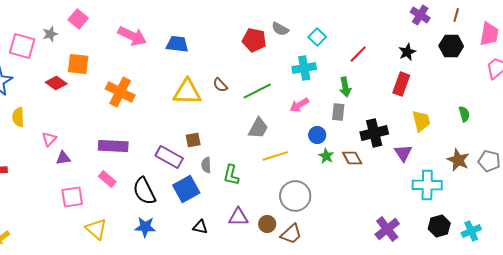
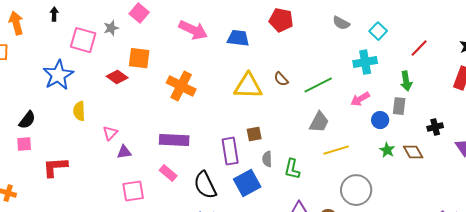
red pentagon: (254, 40) -> (281, 20), moved
black cross: (374, 133) -> (435, 127), size x0.6
blue circle: (317, 135) -> (380, 120), moved
purple rectangle: (169, 157) -> (230, 151), turned 52

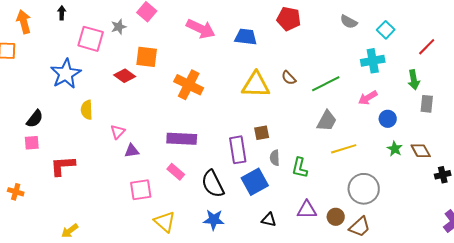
gray rectangle: (399, 106) -> (427, 104), moved
black cross: (435, 127) -> (443, 175), moved

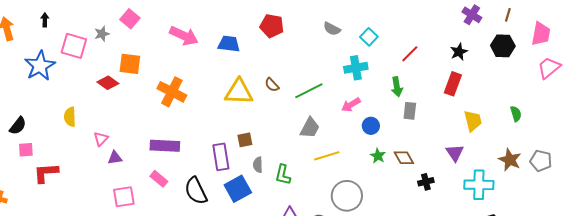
blue star: (66, 74) -> (40, 66), moved
pink square: (32, 143) -> (26, 150), moved

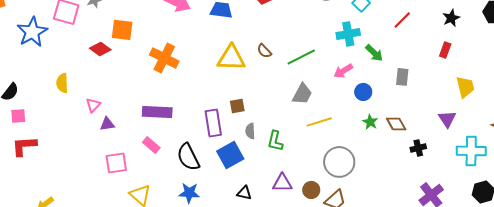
red rectangle: (453, 84) -> (445, 50), size x0.7
green arrow: (397, 87) -> (374, 53), moved, turned -36
red L-shape: (46, 173) -> (24, 146), moved

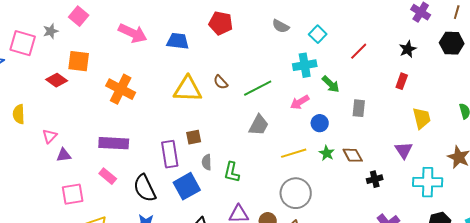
yellow line: (319, 122) -> (294, 153), moved

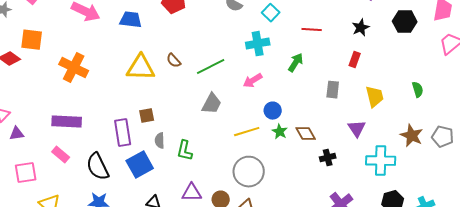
red line: (359, 51) -> (312, 30), turned 48
green arrow: (331, 84) -> (296, 63), moved, turned -102
gray rectangle: (359, 108) -> (333, 90), moved
blue circle: (320, 123) -> (273, 111), moved

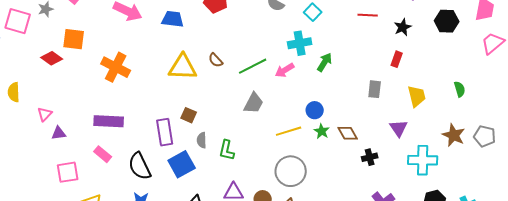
red line: (312, 30) -> (368, 15), moved
green arrow: (296, 63) -> (325, 62), moved
pink arrow: (253, 81) -> (285, 70), moved
brown square: (147, 116) -> (189, 115), turned 35

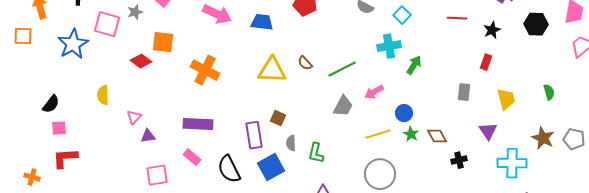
pink arrow: (285, 70) -> (374, 92), moved

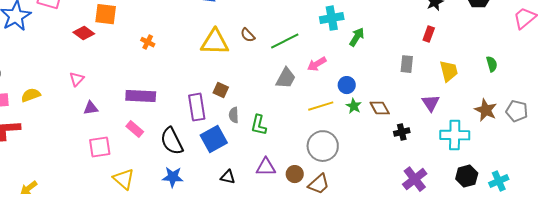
orange cross: (205, 70) -> (148, 42), size x0.5
yellow semicircle: (103, 95) -> (31, 95), moved, turned 72
pink triangle: (134, 117) -> (77, 79), moved

